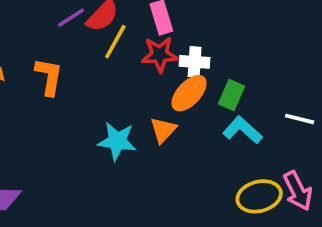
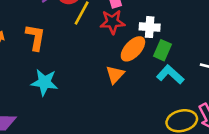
white cross: (195, 62) -> (150, 27), moved
cyan star: (117, 141) -> (44, 82), moved

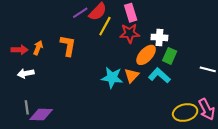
cyan L-shape: (170, 75) -> (159, 75), moved
cyan star: (44, 82) -> (112, 78), moved

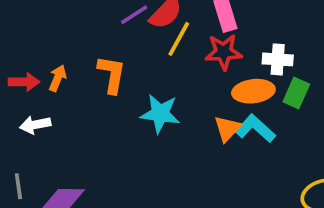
orange ellipse: (146, 55) -> (253, 91), turned 40
cyan L-shape: (159, 75) -> (255, 128), moved
cyan star: (112, 78) -> (160, 114), moved
gray line: (27, 107) -> (18, 186), moved

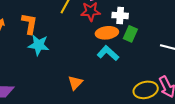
cyan star: (160, 114) -> (39, 45), moved
orange triangle: (227, 128) -> (75, 83), moved

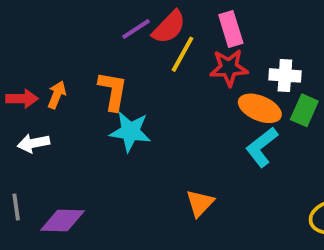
orange ellipse: (107, 33) -> (260, 108), turned 30
cyan L-shape: (108, 53) -> (262, 147), turned -80

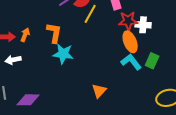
red star: (229, 68) -> (128, 21), moved
orange ellipse: (260, 108) -> (130, 42), turned 45
green rectangle: (304, 110) -> (152, 61), moved
cyan L-shape: (262, 147) -> (131, 62), turned 90

